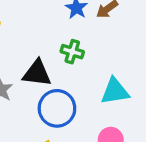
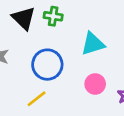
black triangle: (37, 73) -> (24, 18), moved, turned 45

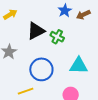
black triangle: (24, 18) -> (36, 31), turned 30

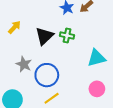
blue circle: (41, 69) -> (47, 75), moved

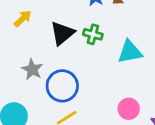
cyan triangle: (96, 58) -> (130, 52), moved

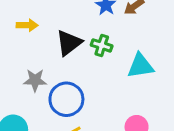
yellow arrow: (23, 19) -> (27, 25), turned 42
gray star: (32, 69) -> (35, 80), turned -30

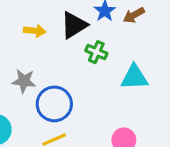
yellow arrow: (27, 25) -> (35, 31), moved
black triangle: (69, 43) -> (74, 25), moved

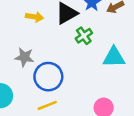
green cross: (96, 52) -> (84, 36), turned 30

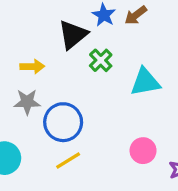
yellow arrow: (35, 17) -> (32, 67), moved

